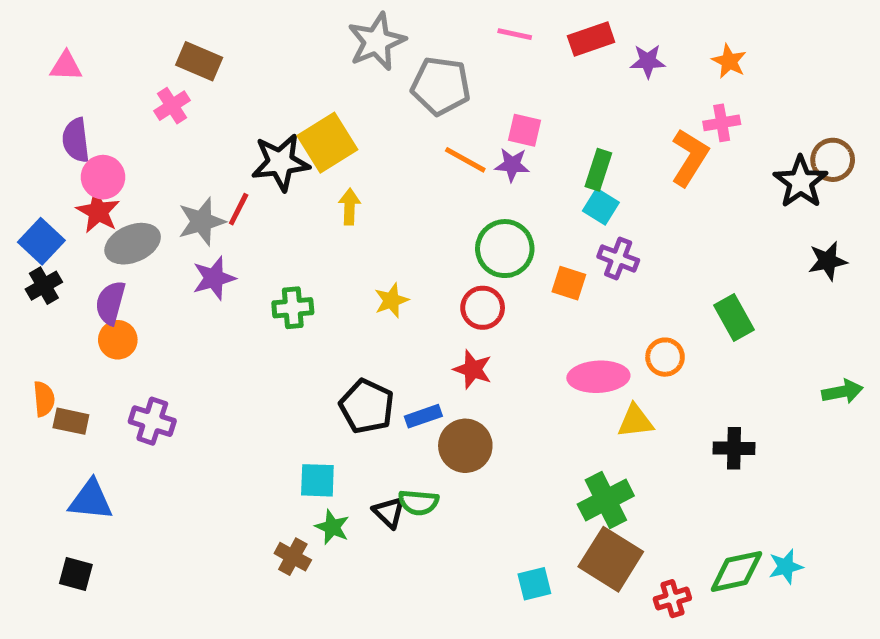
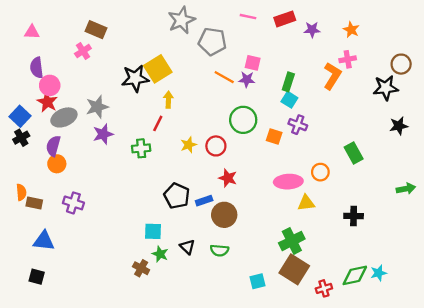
brown circle: (833, 160) -> (401, 64), moved
black star: (801, 182) -> (386, 88), turned 30
red line: (239, 209) -> (158, 123), moved
red circle: (483, 308) -> (216, 146), moved
green semicircle: (419, 502) -> (219, 250), moved

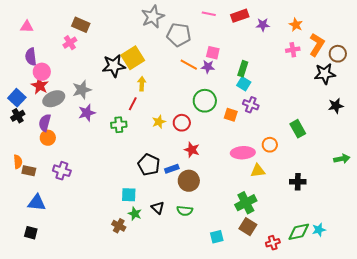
orange L-shape: (332, 76) -> (317, 45), moved
brown square: (294, 269) -> (248, 227), size x0.7

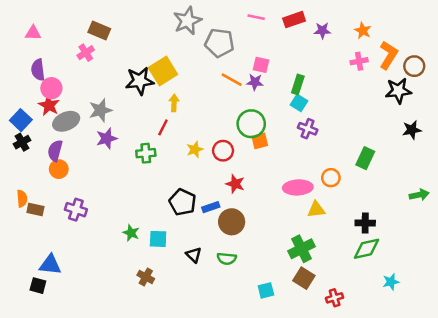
orange square: (231, 115) -> (260, 141), moved, turned -32
green rectangle: (298, 129) -> (365, 158), turned 54
blue triangle: (37, 203) -> (50, 265), moved
green star: (135, 214) -> (131, 233), moved
green diamond: (299, 232) -> (366, 249), moved

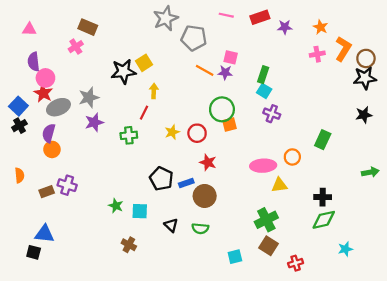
yellow square: (163, 71) -> (144, 63), size x0.7
black star: (398, 91) -> (365, 78), moved
brown rectangle: (35, 210) -> (47, 192), moved, turned -32

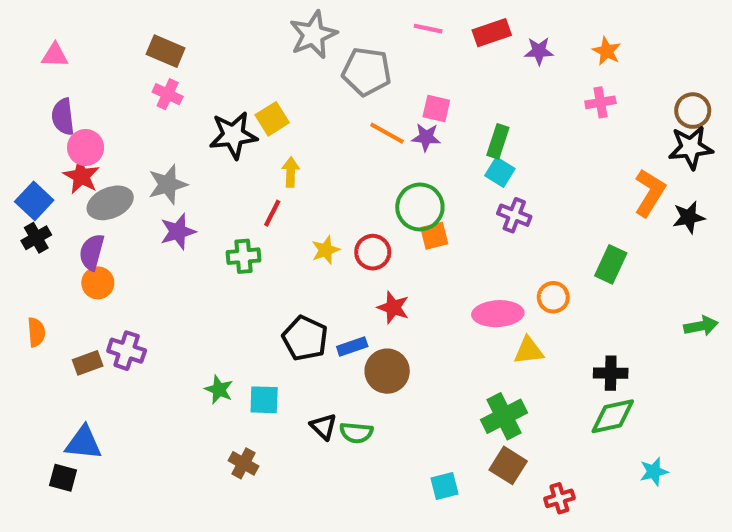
pink cross: (76, 47) -> (168, 94), moved, turned -32
orange L-shape: (343, 49) -> (650, 193), moved
green semicircle: (200, 228) -> (356, 433), moved

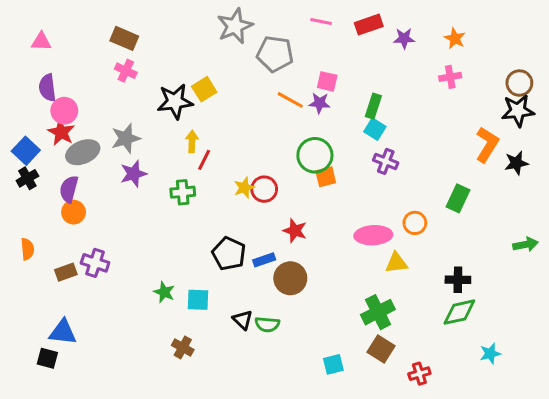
yellow arrow: (291, 172) -> (192, 141), moved
red circle: (373, 252) -> (264, 189), moved

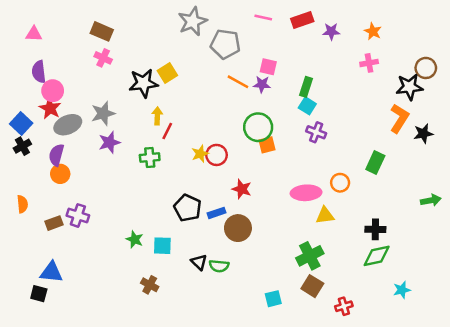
black star: (518, 111) -> (409, 87), moved

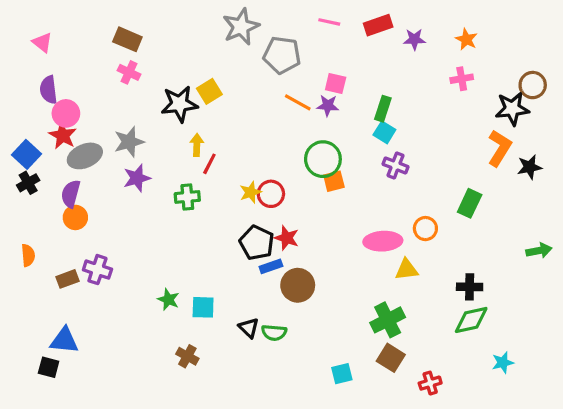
pink triangle: (34, 34) -> (42, 42), turned 36
red star: (242, 189) -> (287, 238), moved
black pentagon: (188, 208) -> (257, 243), moved

